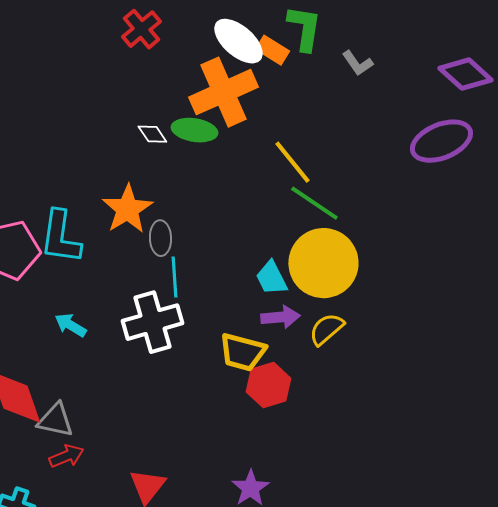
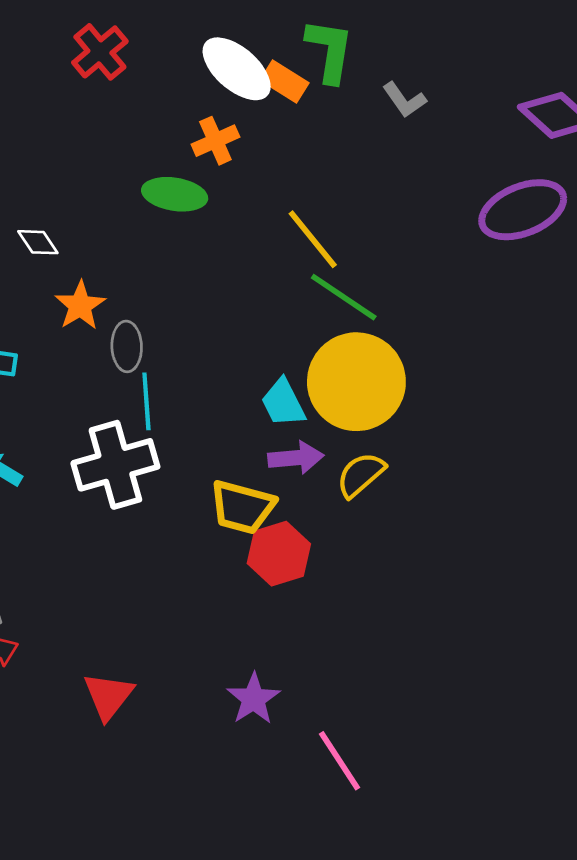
orange cross: (223, 92) -> (215, 141), size x0.5
white diamond: (152, 134) -> (38, 242), moved
orange star: (127, 209) -> (80, 306), size x0.7

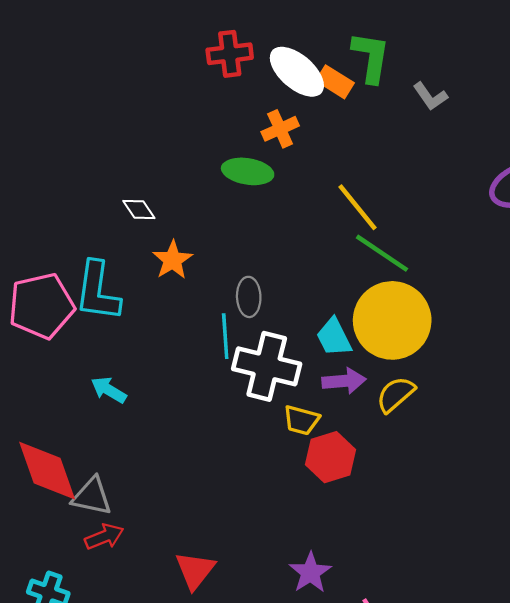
red cross: (100, 52) -> (230, 54), moved, turned 33
gray ellipse: (127, 346) -> (249, 297), moved
white cross: (115, 465) -> (267, 366), moved, turned 30
yellow trapezoid: (242, 507) -> (301, 420), size x0.7

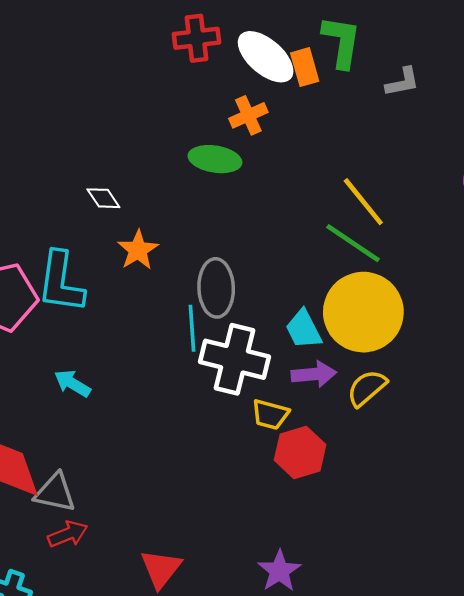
orange rectangle: (335, 82) -> (305, 67), turned 42
gray L-shape: (430, 96) -> (402, 82), turned -66
yellow line: (357, 207) -> (363, 202), moved
gray ellipse: (249, 297) -> (216, 288), size x1.4

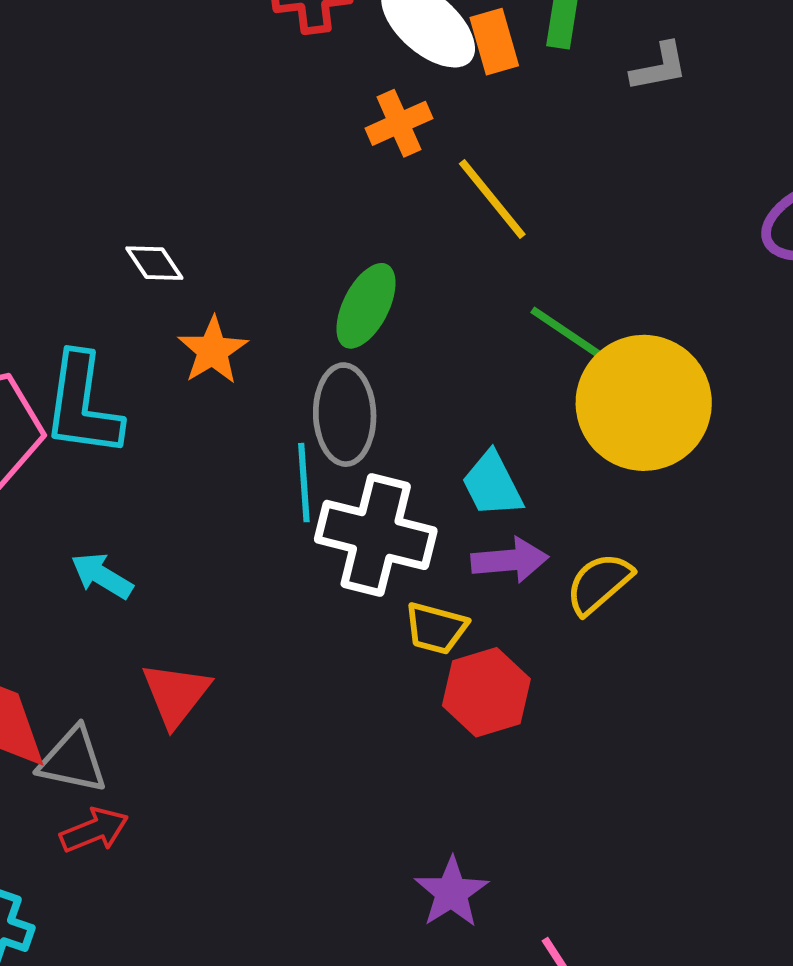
green ellipse: (215, 159) -> (366, 306), moved, turned -72
yellow line: (363, 202) -> (492, 199), moved
yellow circle: (363, 312) -> (644, 403), moved
red triangle: (161, 569) -> (176, 694), moved

